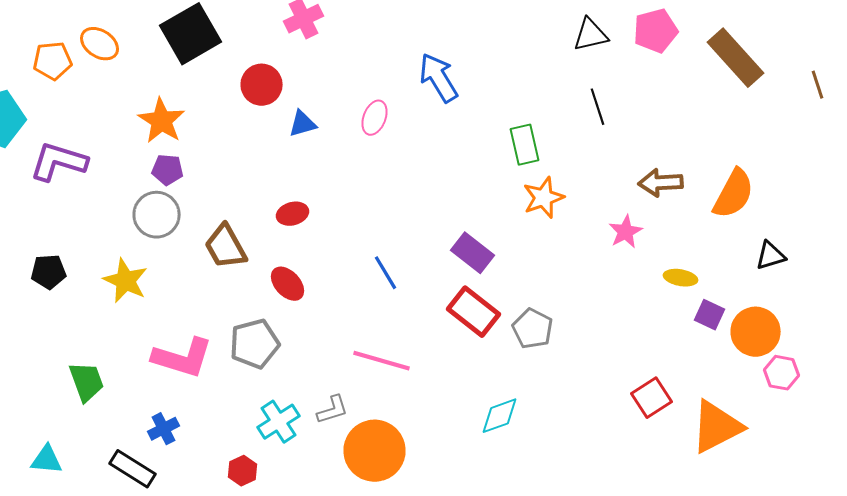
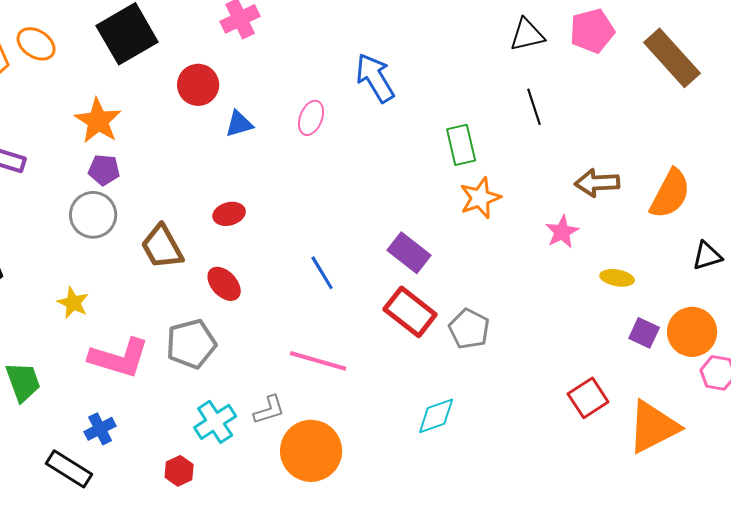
yellow star: (126, 281) -> (73, 303), moved, size x0.7
purple square: (710, 315) -> (644, 333), moved

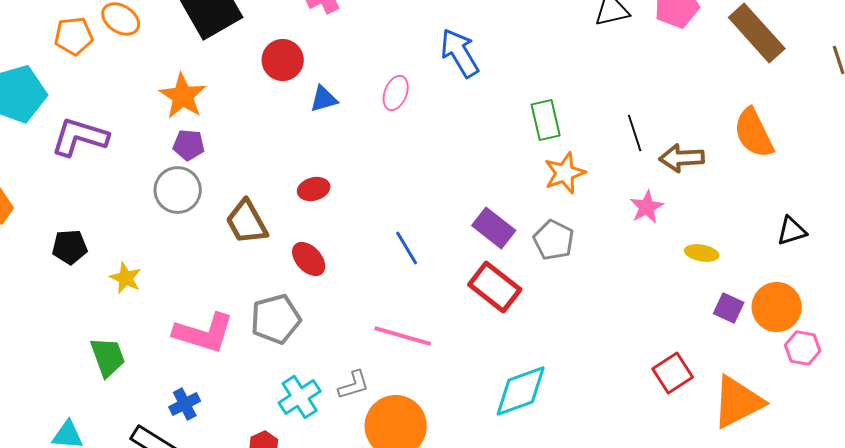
black line: (534, 107) -> (635, 133), moved
orange semicircle: (670, 194) -> (754, 133), moved, turned 126
yellow star: (73, 303) -> (126, 278), moved
gray pentagon: (469, 329) -> (554, 240), moved
cyan diamond: (436, 416) -> (521, 391), size x1.4

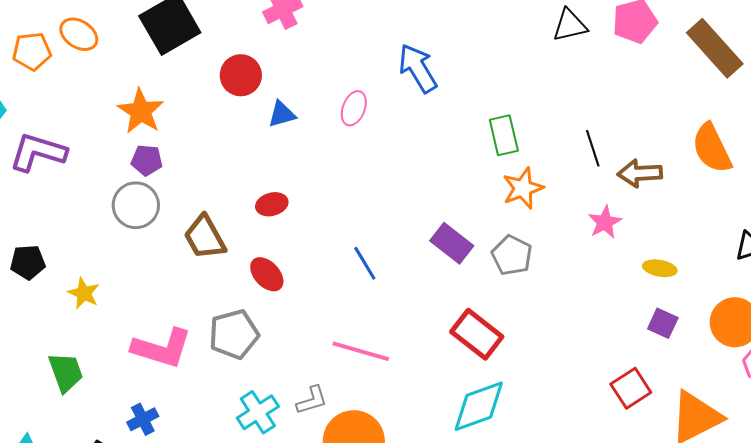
red rectangle: (495, 287) -> (477, 334), moved
purple square: (729, 308) -> (663, 323), moved

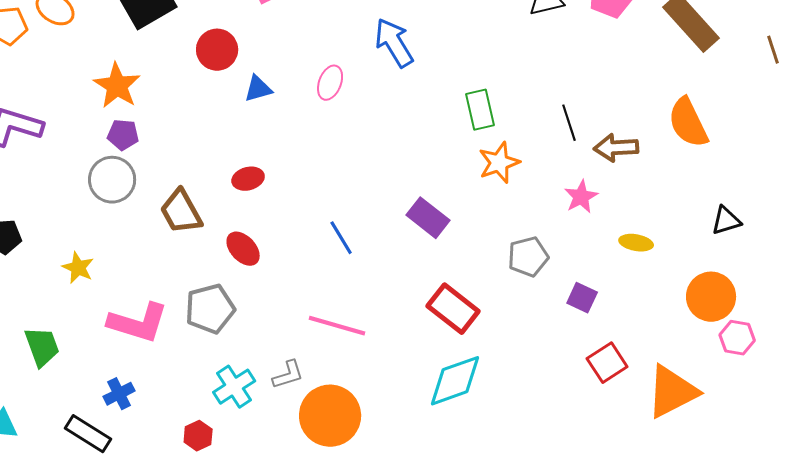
gray pentagon: (512, 255) -> (528, 257), moved, turned 30
yellow star: (84, 293) -> (78, 268), moved
purple square: (663, 323) -> (582, 298), moved

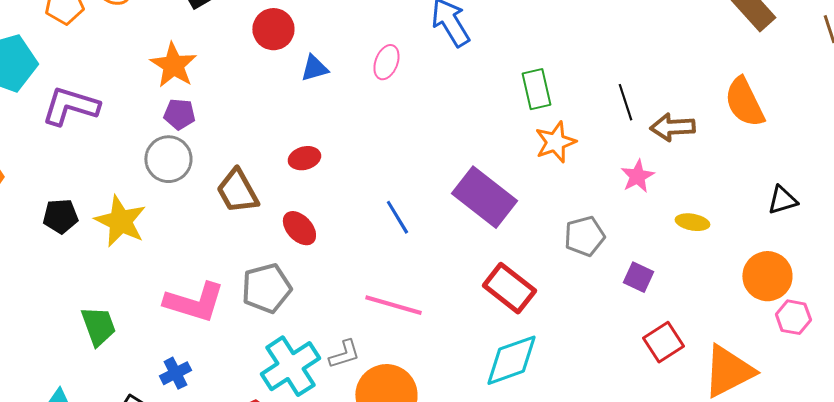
purple rectangle: (428, 218) -> (484, 197), size x1.5
yellow star: (78, 268) -> (120, 221), moved, size x1.6
cyan cross: (234, 387) -> (290, 366), size x1.4

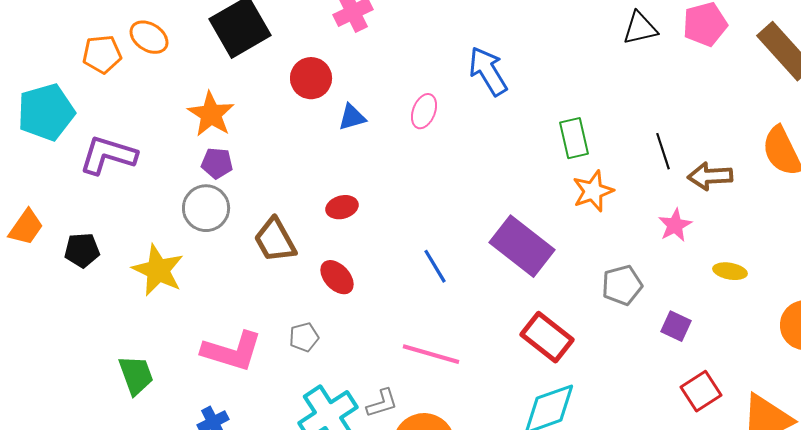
black pentagon: (60, 216) -> (82, 250), moved
gray pentagon: (266, 288) -> (304, 337), size x0.6

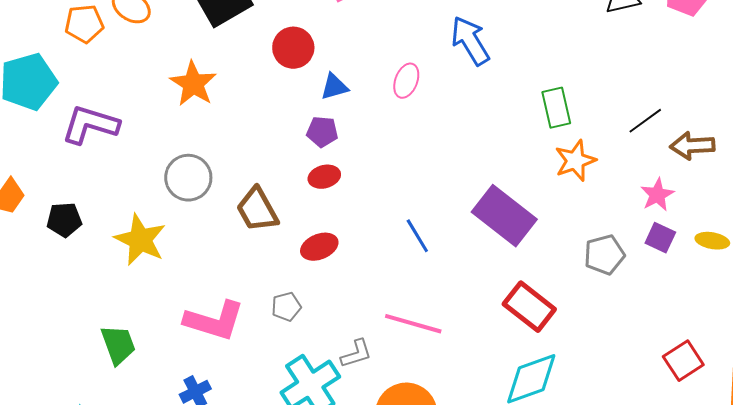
black line: (663, 151) -> (645, 121), turned 72
purple pentagon: (217, 163) -> (322, 132), moved
red ellipse: (337, 277) -> (319, 247), turned -69
purple square: (676, 326) -> (660, 238), moved
gray L-shape: (382, 403) -> (356, 354), moved

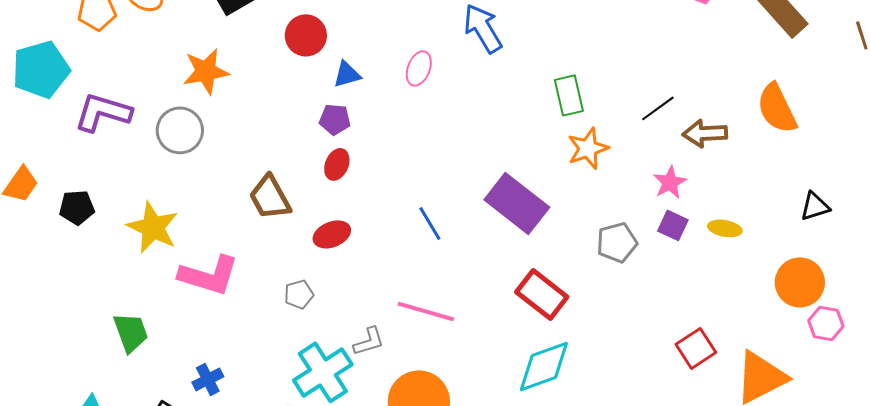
orange star: (193, 84) -> (206, 71), turned 30
red ellipse: (324, 177) -> (337, 164), turned -52
gray circle: (188, 178) -> (180, 130), moved
pink L-shape: (214, 321) -> (209, 275), moved

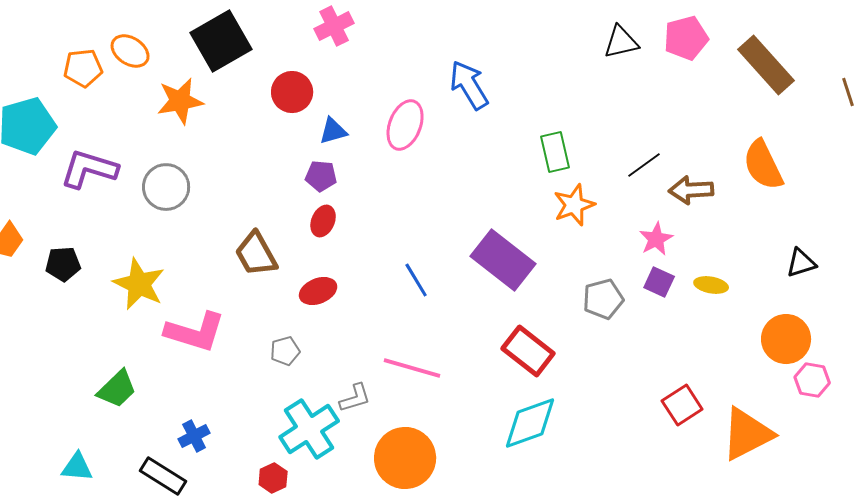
pink ellipse: (419, 68) -> (405, 125), size x1.4
orange star: (206, 71) -> (180, 101), moved
green trapezoid: (131, 332) -> (117, 389), turned 66

